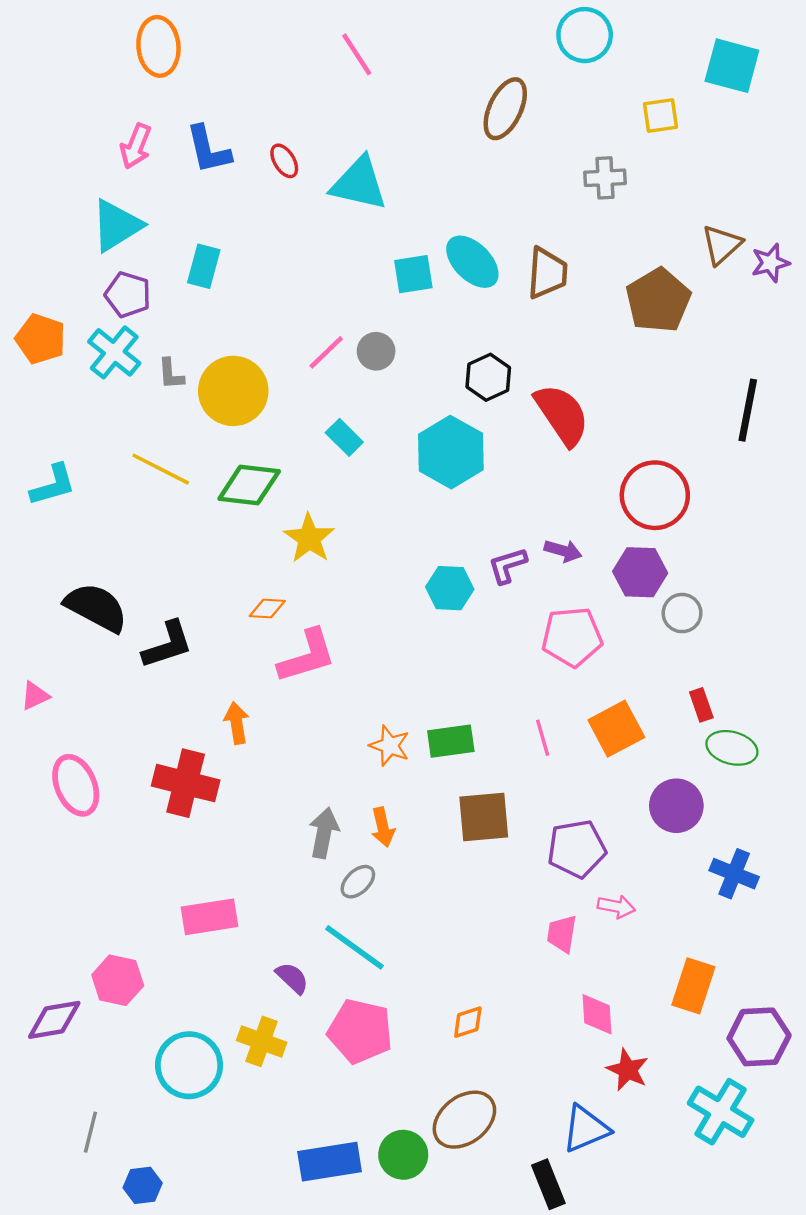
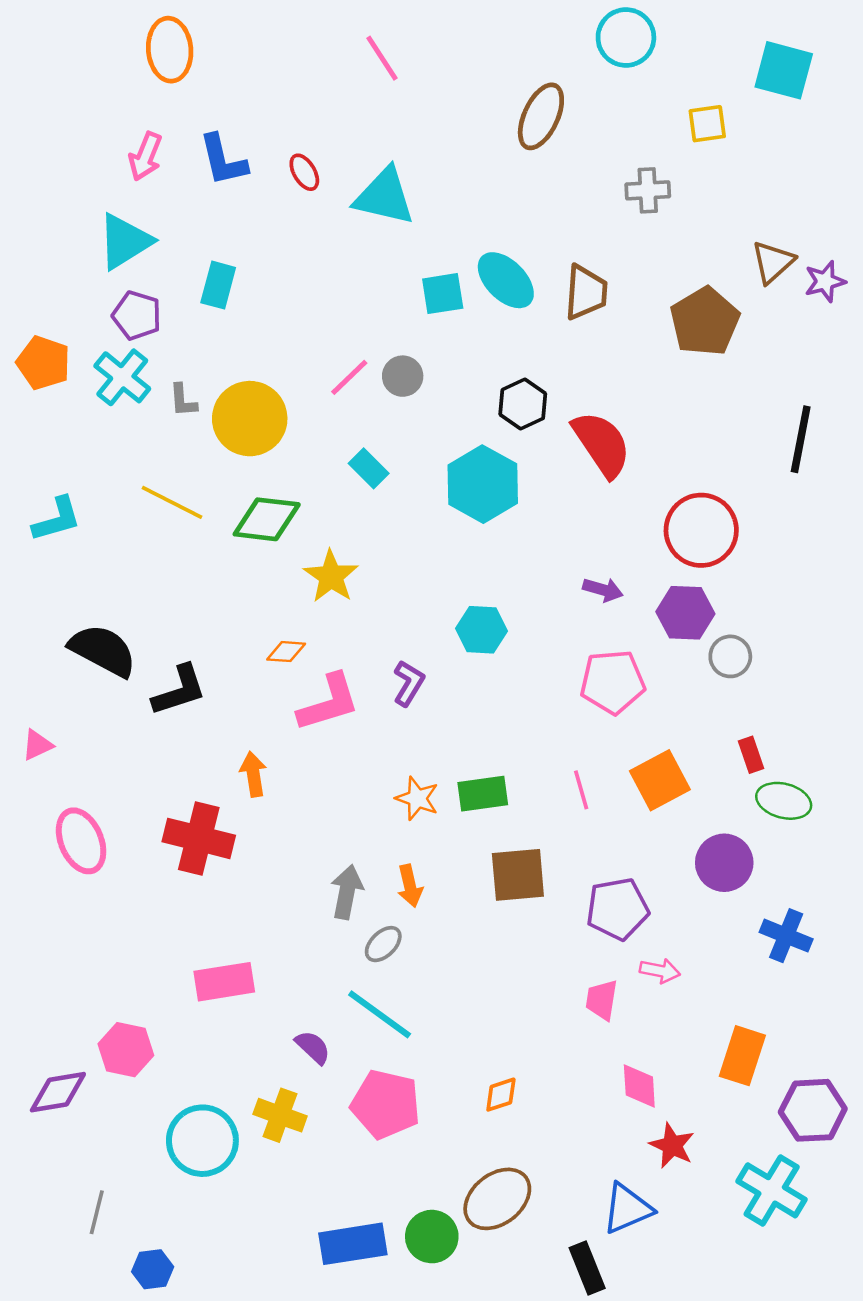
purple L-shape: (508, 565) -> (409, 683), moved, turned 138

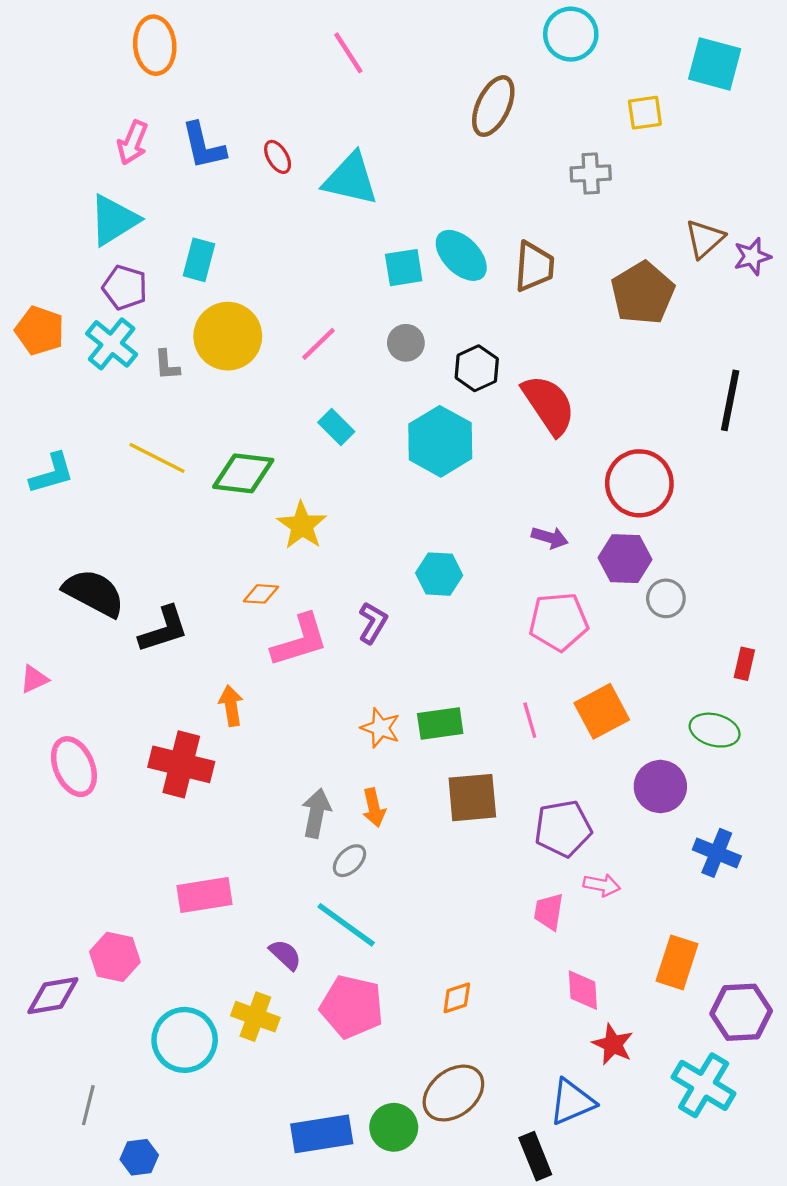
gray circle: (403, 376) -> (406, 343), moved
yellow circle: (250, 419) -> (228, 336), moved
red rectangle: (751, 755) -> (744, 664), moved, turned 32

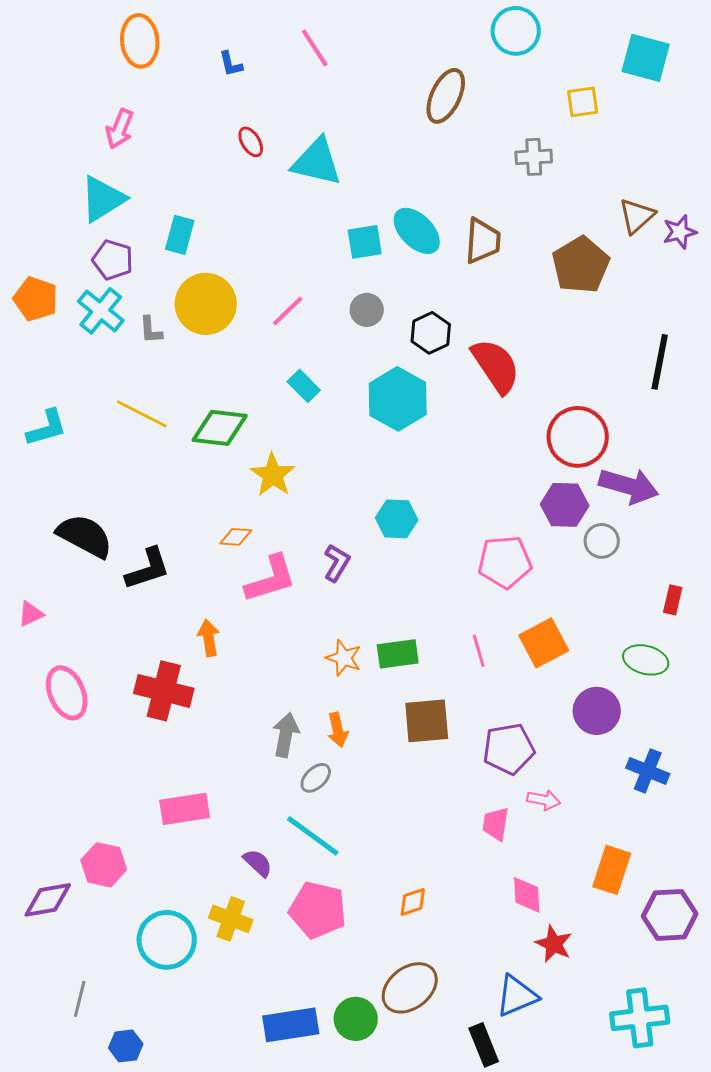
blue L-shape: (203, 146) -> (231, 64), moved, size x0.6
purple arrow: (550, 538) -> (629, 486), moved, size x1.8
cyan cross: (704, 1085) -> (640, 1018), moved, turned -38

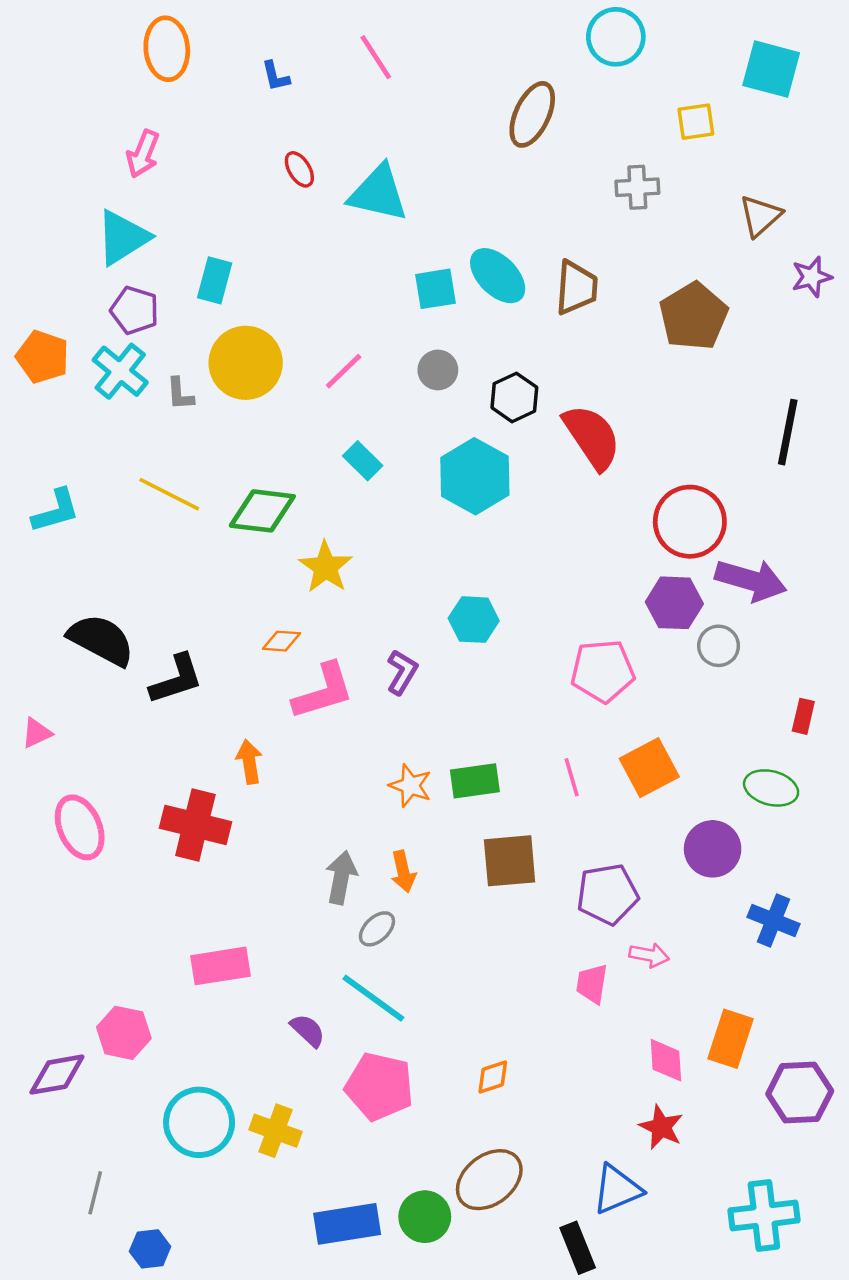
brown triangle: (637, 216) -> (760, 216), moved
pink diamond: (527, 895) -> (666, 1060), moved
yellow cross: (231, 919) -> (275, 1131), moved

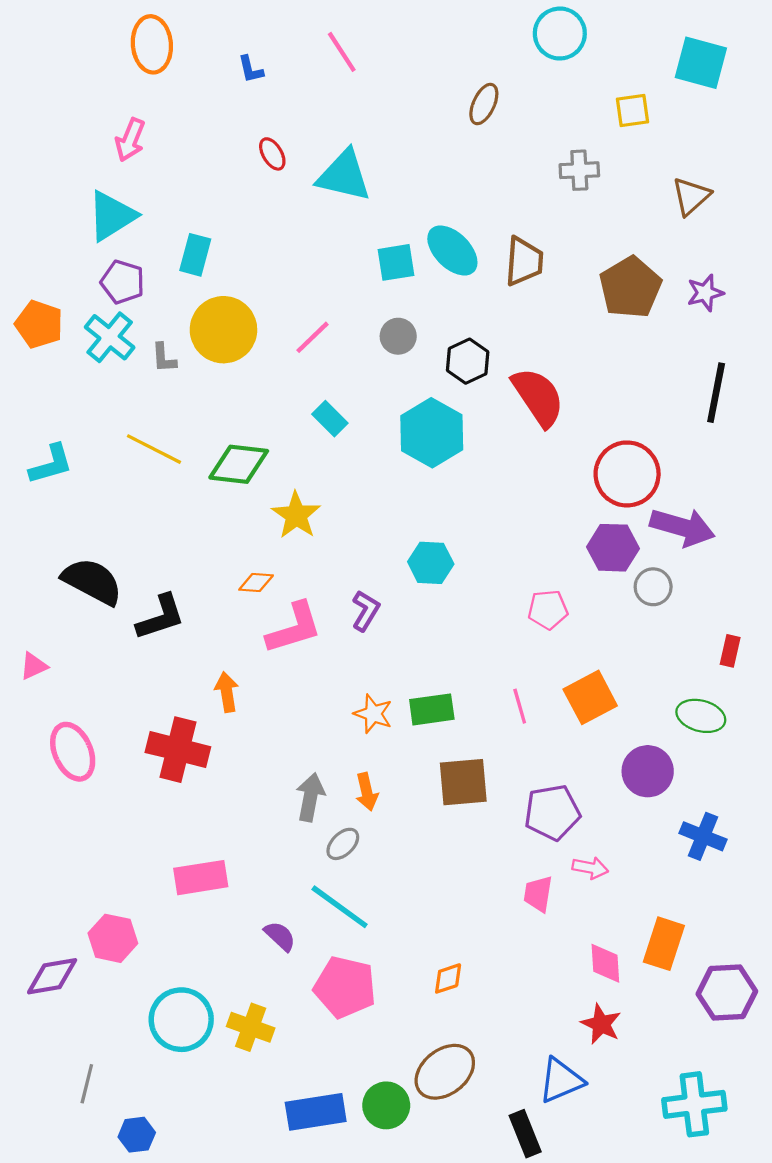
brown ellipse: (532, 114) -> (484, 104), size x0.7
purple star: (812, 277) -> (705, 293), moved
pink pentagon: (603, 671) -> (548, 610), size x0.7

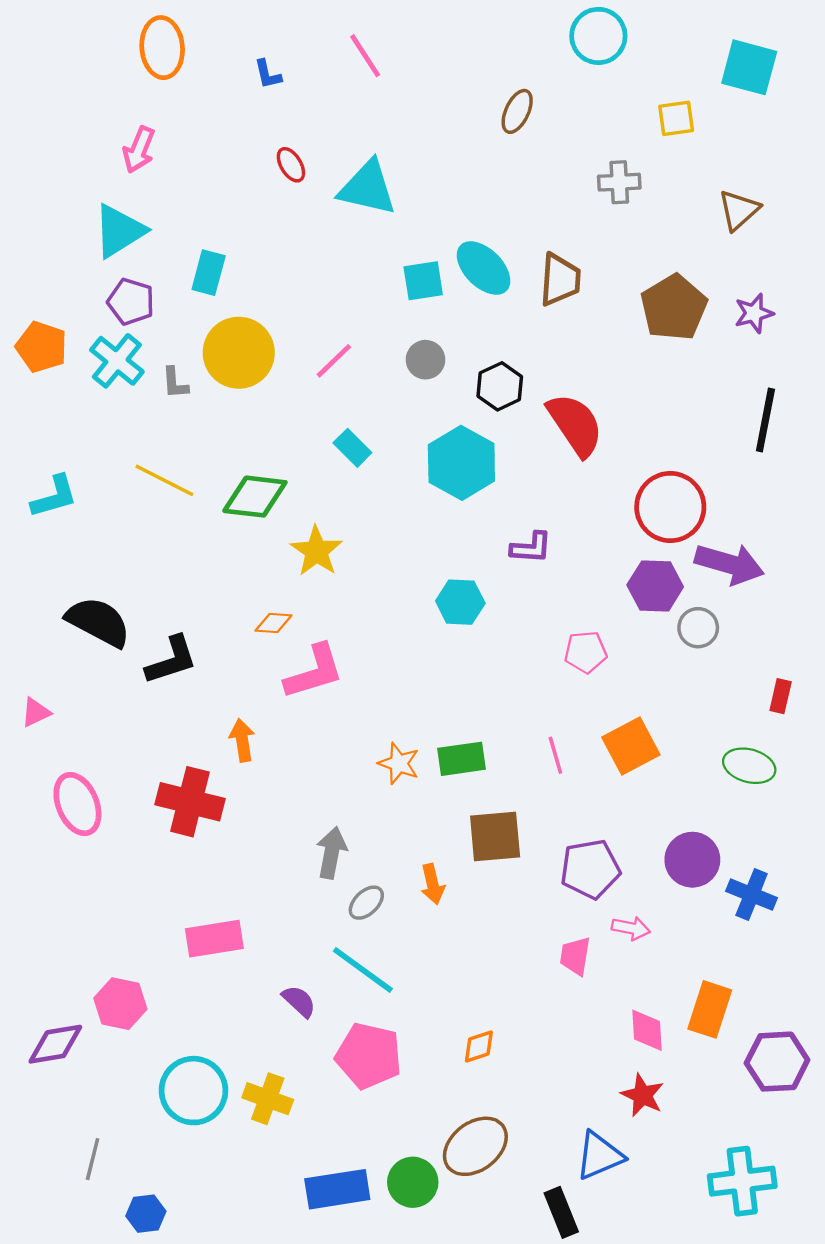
purple L-shape: (366, 611) -> (531, 548), moved, turned 63
purple circle: (648, 771) -> (692, 860), moved
orange arrow: (367, 792) -> (432, 884), moved

